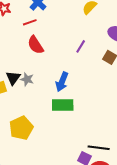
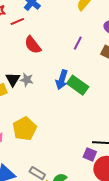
red line: (30, 22) -> (17, 21), moved
green rectangle: (63, 105) -> (78, 85), moved, turned 40

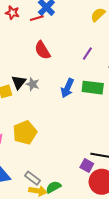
red line: (17, 21) -> (37, 18), moved
green rectangle: (78, 85) -> (93, 88), moved, turned -35

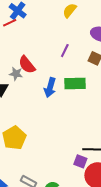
red semicircle: (42, 50) -> (27, 65), moved
gray star: (33, 84) -> (16, 74), moved

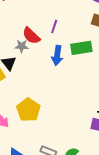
purple line: (65, 51) -> (54, 27), moved

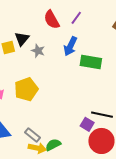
gray star: (22, 46) -> (38, 51), moved
green rectangle: (81, 48) -> (91, 62), moved

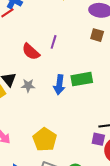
blue arrow: (70, 46) -> (59, 85), moved
yellow pentagon: (26, 89) -> (45, 140), moved

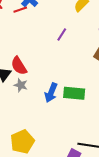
purple line: (54, 42) -> (62, 34), moved
red semicircle: (31, 52) -> (19, 66), moved

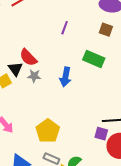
purple line: (62, 34) -> (65, 28), moved
green rectangle: (74, 93) -> (94, 59), moved, turned 30

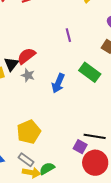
purple line: (65, 28) -> (68, 35), turned -48
red semicircle: (28, 57) -> (26, 56), turned 84

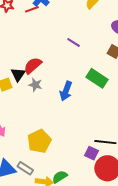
purple line: (68, 35) -> (74, 42), turned -40
gray rectangle: (26, 160) -> (25, 168), moved

